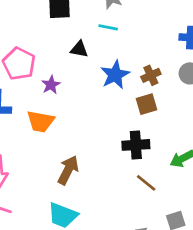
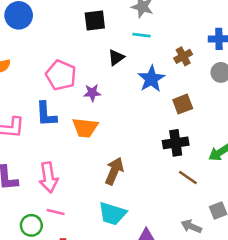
black triangle: (79, 49) -> (116, 57), turned -42
brown cross: (151, 75) -> (183, 56), moved
purple star: (51, 85) -> (92, 93), turned 30

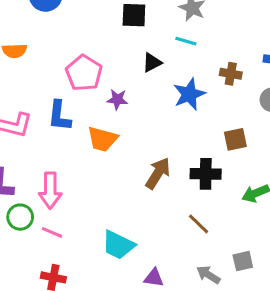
brown cross: (183, 56) -> (231, 74), turned 30
brown square: (183, 104) -> (235, 139), moved
brown arrow: (114, 171) -> (158, 173), moved
brown line: (188, 177) -> (199, 224), moved
green circle: (31, 225) -> (20, 217), moved

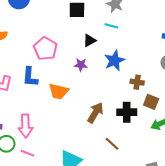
brown cross: (231, 74) -> (137, 82), moved
purple star: (117, 99) -> (81, 65), moved
brown square: (235, 139) -> (151, 102), moved, turned 35
brown line: (199, 224) -> (112, 144), moved

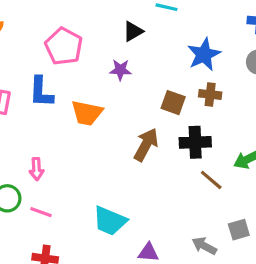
blue star: (114, 60) -> (204, 54), moved
brown square: (151, 102) -> (173, 103), moved
pink arrow: (25, 126) -> (36, 169), size x0.6
brown line: (112, 144) -> (211, 180), moved

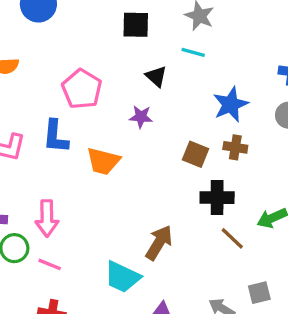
black triangle: (133, 31) -> (156, 76), turned -50
brown arrow: (146, 145) -> (159, 243), moved
pink arrow: (36, 169) -> (47, 218), size x1.5

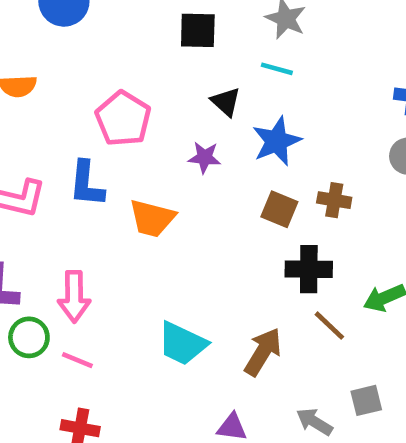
blue star: (231, 104) -> (277, 141), moved
brown arrow: (159, 243) -> (263, 352), moved
cyan trapezoid: (122, 277) -> (182, 344), moved

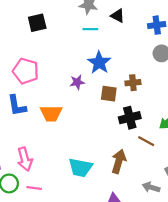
black square: (198, 30) -> (37, 23), moved
black triangle: (226, 102) -> (118, 16), moved
purple star: (204, 157) -> (77, 82), moved

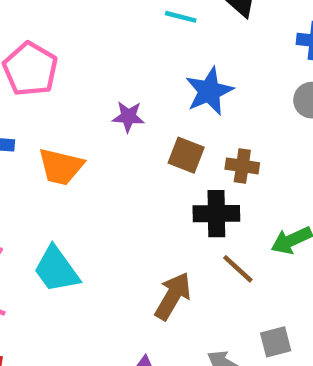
blue star: (99, 63) -> (209, 91), moved
brown cross: (133, 83) -> (242, 166), moved
cyan trapezoid: (81, 168) -> (56, 269), moved, turned 30

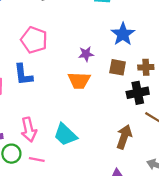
orange trapezoid: (61, 167) -> (79, 80), moved

